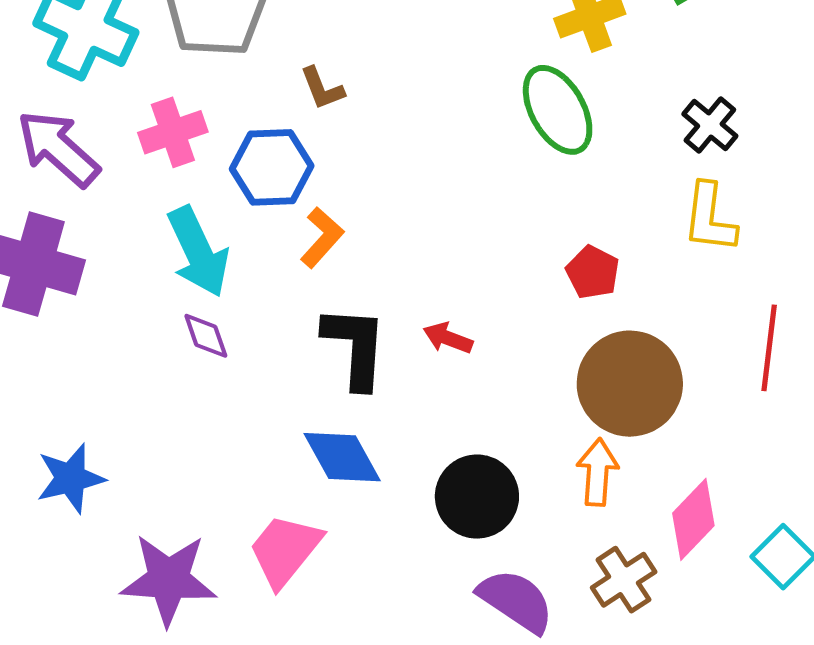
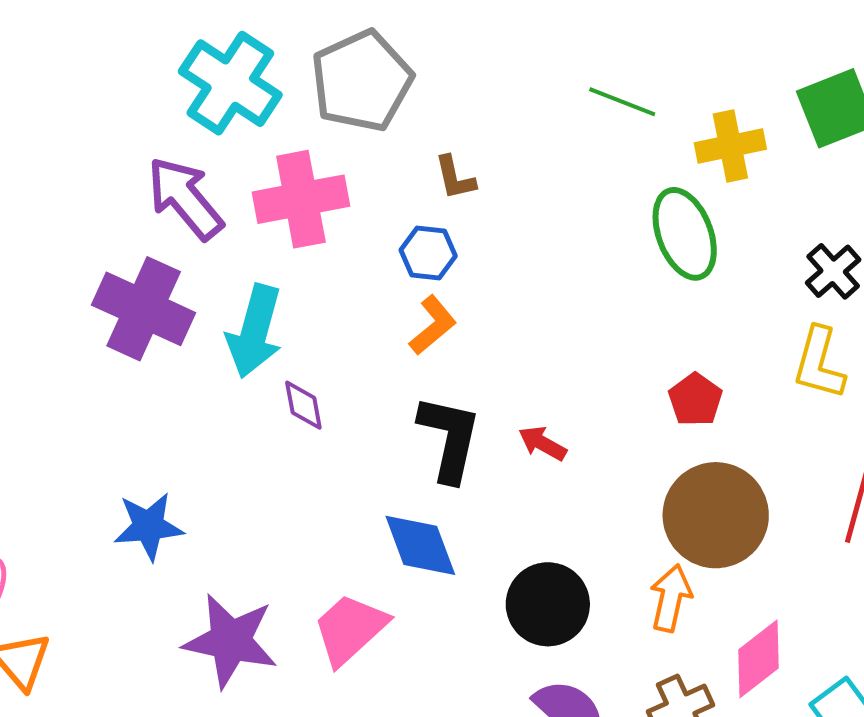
pink cross: (173, 132) -> (301, 199), size x1.4
blue hexagon: (272, 167) -> (428, 253), moved, size x0.7
cyan arrow: (198, 252) -> (255, 331), moved, turned 32

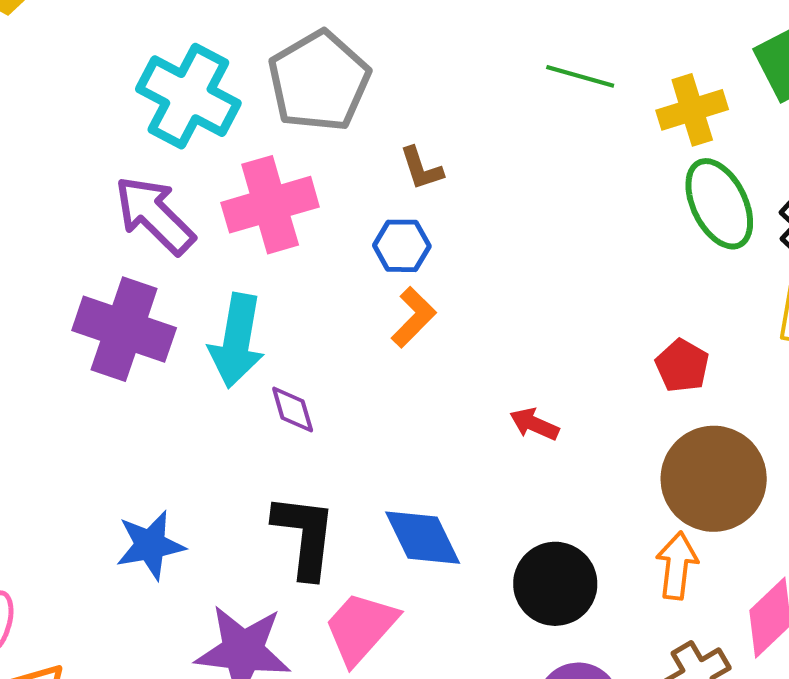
green ellipse: (685, 234) -> (719, 204), moved
black L-shape: (449, 438) -> (305, 536), moved

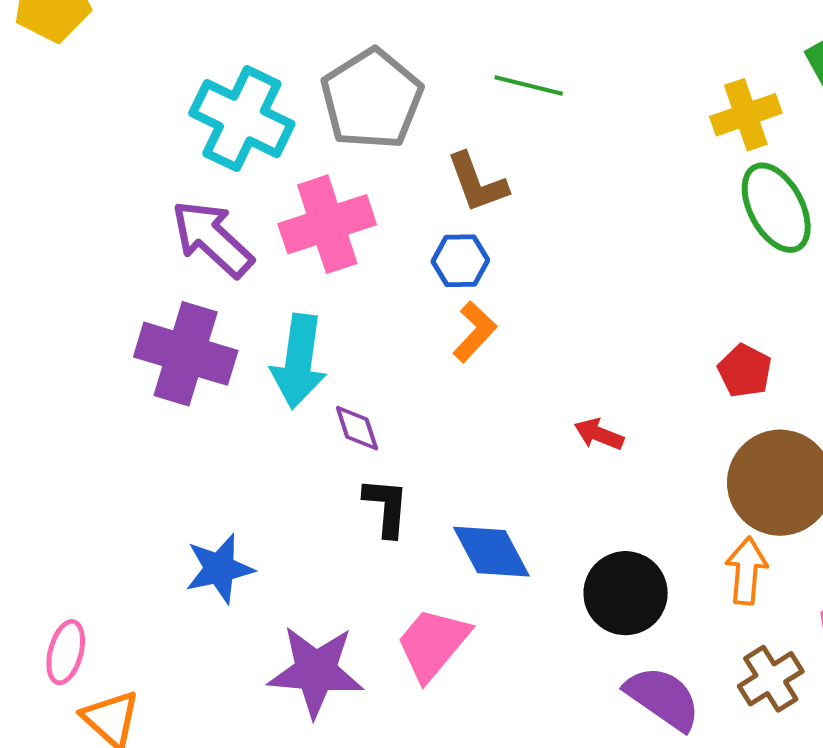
green line: (580, 76) -> (529, 86), moved
brown L-shape: (421, 168) -> (477, 183), size x1.4
black L-shape: (305, 536) -> (386, 507), moved, size x0.7

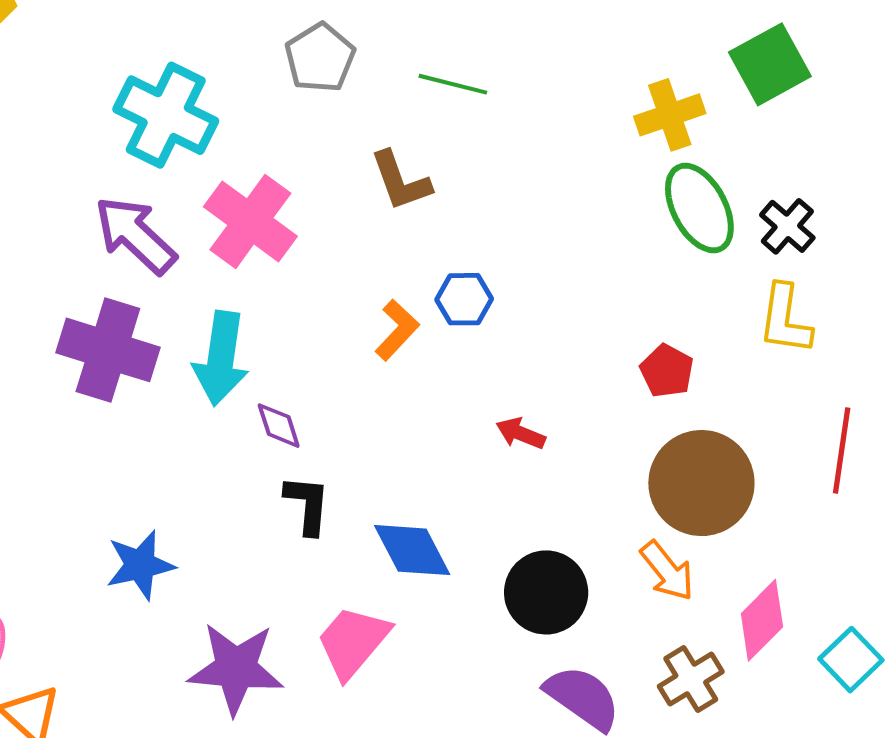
gray pentagon: (372, 99) -> (320, 58), moved, size x0.7
pink cross: (327, 224) -> (250, 221), turned -36
blue hexagon: (460, 261) -> (464, 299), moved
orange arrow: (746, 571) -> (667, 571), turned 136

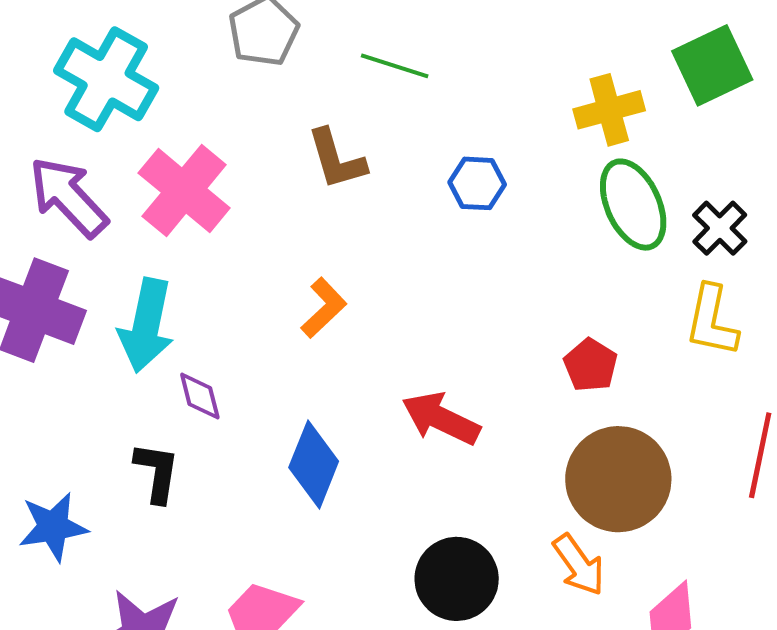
blue hexagon: (464, 299) -> (477, 183), moved
red arrow: (521, 433) -> (441, 419), size x1.6
black L-shape: (307, 505) -> (157, 472), moved
blue diamond: (412, 550) -> (314, 464), moved, turned 46

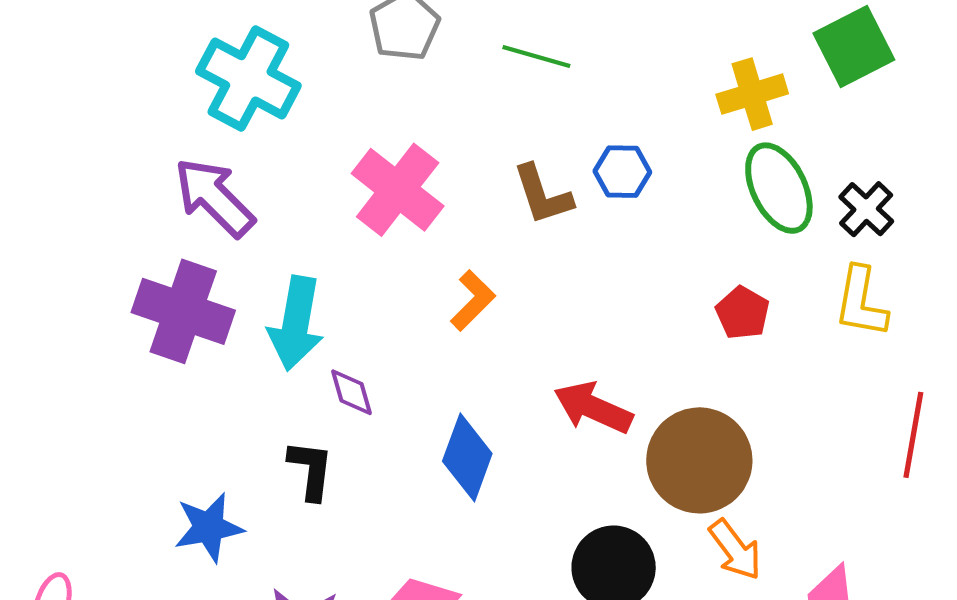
brown L-shape: (336, 159) -> (543, 195), moved
pink cross: (184, 191) -> (398, 190), moved
red pentagon: (591, 365) -> (743, 313), moved
brown circle: (618, 479) -> (699, 460), moved

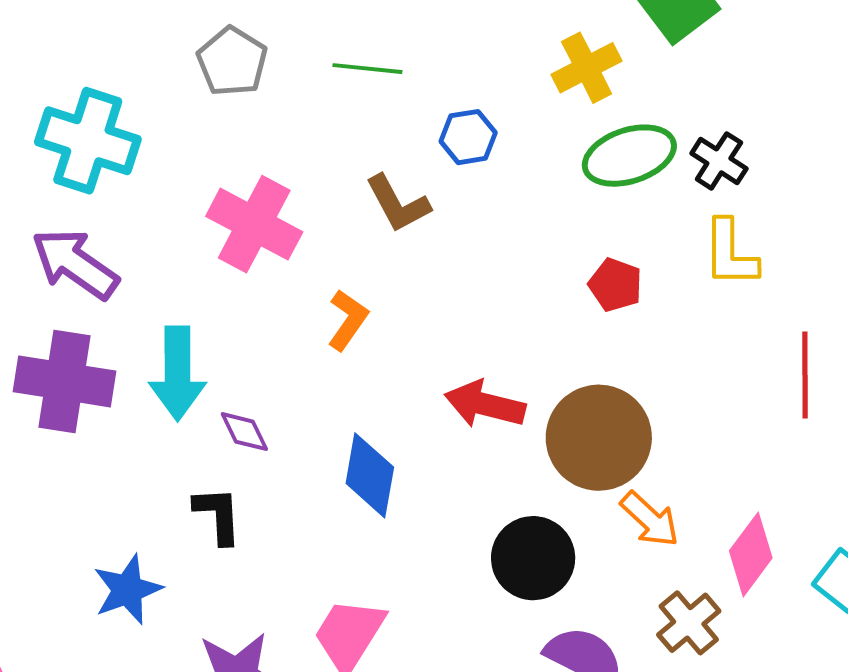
blue hexagon: (622, 172) -> (468, 137), moved
green ellipse: (779, 188) -> (629, 156), turned -72

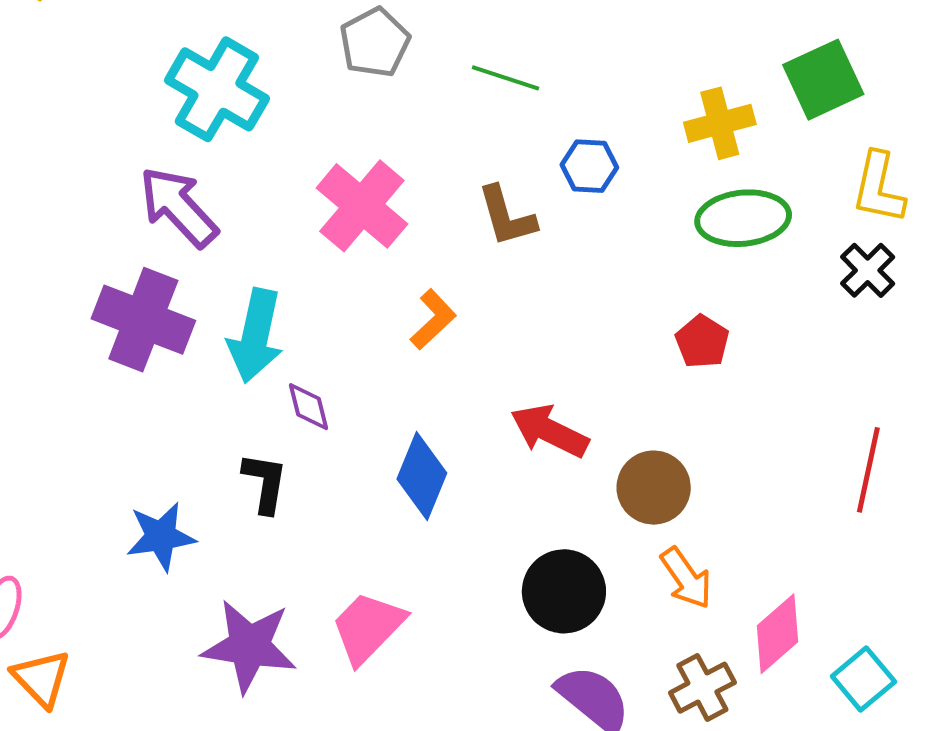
black cross: (719, 161) -> (868, 270), moved
yellow L-shape: (730, 253) -> (879, 188), moved
brown circle: (599, 438) -> (654, 488), size x0.7

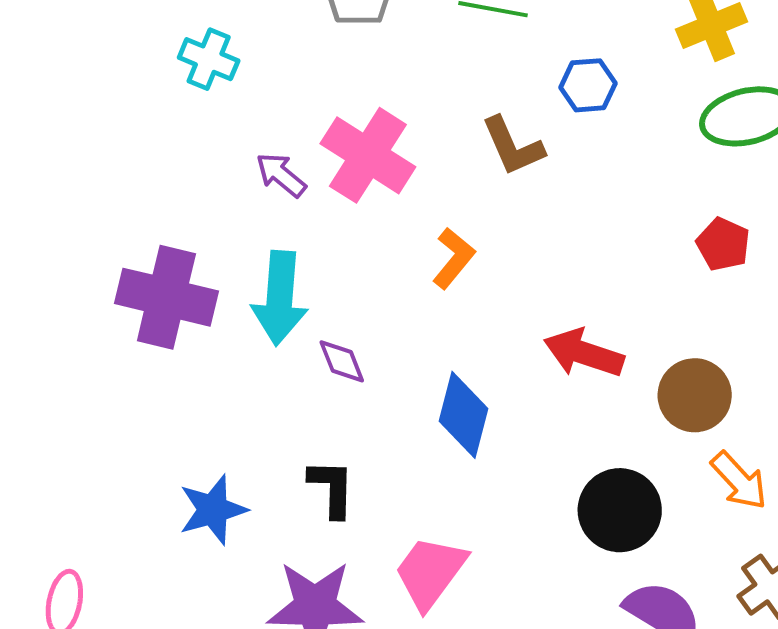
cyan cross: (217, 89) -> (209, 59), size x0.6
purple arrow: (178, 207) -> (281, 175), moved, size x0.6
black L-shape: (265, 483) -> (332, 488), moved

